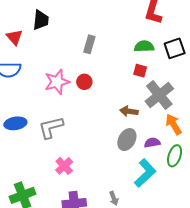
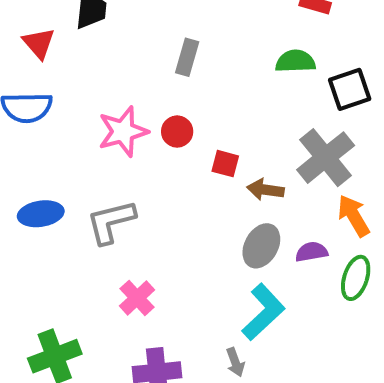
black square: (175, 48) -> (350, 89), moved
red square: (140, 71) -> (225, 164), moved
cyan L-shape: (145, 173) -> (263, 312), moved

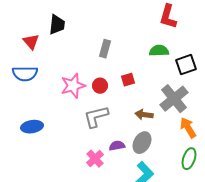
red square: (225, 164) -> (128, 80), moved, turned -32
gray L-shape: (111, 222) -> (96, 117), moved
purple semicircle: (312, 252) -> (117, 146), moved
pink cross: (137, 298) -> (95, 159), moved

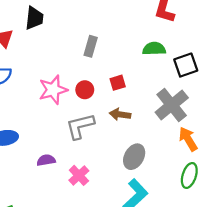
brown arrow: (144, 115) -> (120, 114), moved
purple semicircle: (117, 146) -> (46, 160), moved

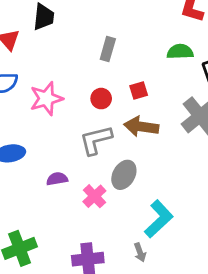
pink star: (53, 90) -> (46, 99), moved
brown arrow: (120, 114) -> (141, 127), size x1.4
gray ellipse: (134, 157) -> (124, 175), moved

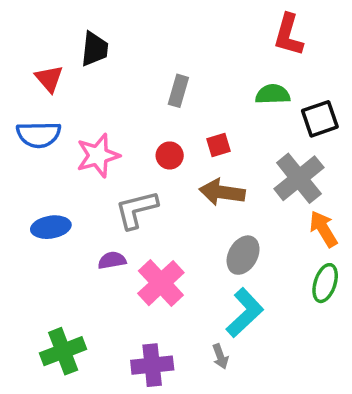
gray L-shape: (96, 140) -> (136, 210), moved
gray ellipse: (124, 175) -> (243, 255), moved
pink cross: (94, 196) -> (161, 283), size x1.5

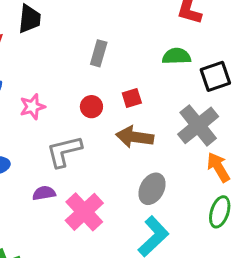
pink star: (98, 155) -> (32, 107), size x0.7

